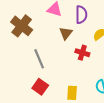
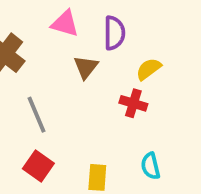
red cross: (82, 53) -> (133, 103), moved

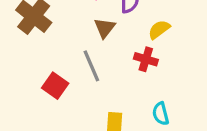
gray line: (36, 115) -> (91, 66), moved
red square: (38, 166) -> (55, 86), moved

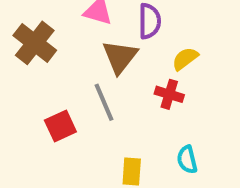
brown triangle: (105, 28) -> (120, 57), size x1.4
red square: (55, 86) -> (60, 126), turned 30

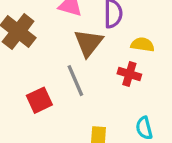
yellow semicircle: (185, 59) -> (142, 45), turned 45

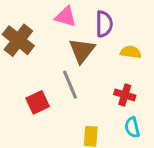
red cross: (129, 74) -> (125, 95), moved

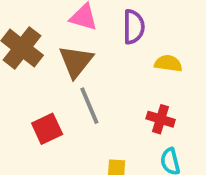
brown triangle: (82, 51) -> (76, 61), moved

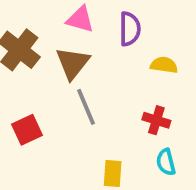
red square: (47, 129) -> (27, 130), moved

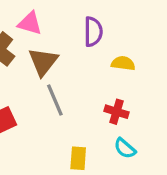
pink triangle: (80, 19) -> (30, 23), moved
cyan semicircle: (166, 162) -> (125, 148), turned -35

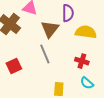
brown triangle: (43, 62) -> (50, 29), moved
yellow semicircle: (123, 63) -> (86, 32), size x1.5

